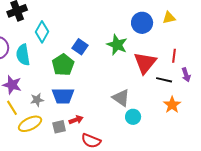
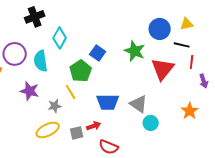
black line: (164, 80) -> (182, 45), moved
blue trapezoid: (63, 96) -> (108, 102), moved
yellow line: (12, 108) -> (71, 92), moved

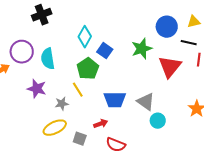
cyan diamond: (60, 38) -> (85, 37), moved
green star: (135, 51) -> (142, 49), turned 30
gray square: (77, 133) -> (80, 139), moved, turned 32

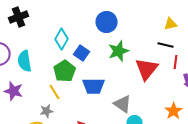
blue circle: (167, 27) -> (106, 22), moved
blue trapezoid: (115, 100) -> (94, 86), moved
gray star: (62, 104) -> (46, 111), moved

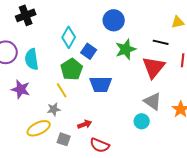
black line: (166, 45) -> (161, 42), moved
gray triangle: (122, 104) -> (153, 101), moved

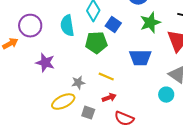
cyan semicircle: (32, 59) -> (67, 26), moved
green pentagon: (72, 69) -> (96, 43), turned 30
blue trapezoid: (101, 84) -> (140, 58), moved
yellow line: (62, 90) -> (106, 77), moved, turned -35

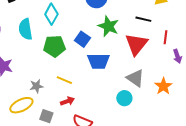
green star: (150, 23) -> (108, 26), turned -30
blue square: (113, 25) -> (82, 39), moved

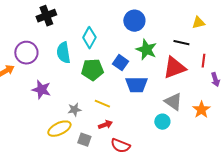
red triangle: (136, 44) -> (174, 68), turned 30

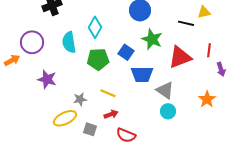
black line: (181, 43) -> (186, 23), moved
gray triangle: (173, 102) -> (165, 90), moved

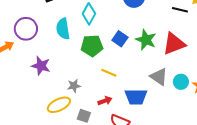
green star: (152, 39) -> (146, 40), moved
blue trapezoid: (142, 74) -> (136, 97), moved
yellow line: (108, 93) -> (109, 73), moved
cyan circle: (168, 111) -> (181, 82), moved

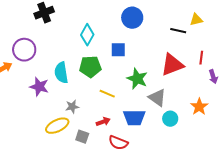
cyan semicircle: (63, 29) -> (61, 73), moved
blue square: (120, 39) -> (118, 50), moved, turned -35
green star: (146, 40) -> (137, 79), moved
cyan circle: (181, 82) -> (170, 119), moved

